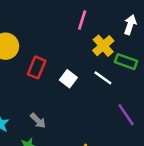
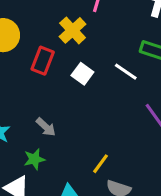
yellow cross: (103, 46) -> (73, 30), moved

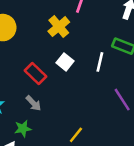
red rectangle: (43, 61) -> (36, 73), moved, turned -70
white line: (126, 72) -> (100, 62), turned 66

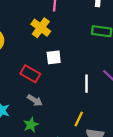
white square: (65, 62) -> (54, 57), turned -32
white line: (100, 62) -> (87, 84), moved

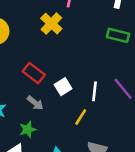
white square: (54, 57) -> (63, 87), moved, turned -32
yellow line: (79, 119) -> (81, 117), moved

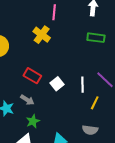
gray arrow: (35, 103) -> (27, 100), moved
yellow line: (81, 117) -> (95, 103), moved

